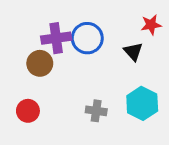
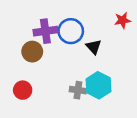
black triangle: (133, 51) -> (94, 47), moved
cyan hexagon: (142, 103) -> (98, 85), moved

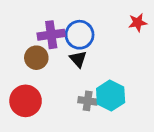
black triangle: (94, 47) -> (78, 59), moved
red circle: (23, 90) -> (26, 101), size x1.5

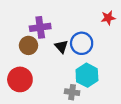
blue circle: (80, 35) -> (82, 43), moved
gray cross: (88, 101) -> (72, 92), moved

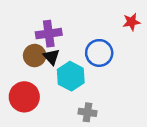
black triangle: (61, 47) -> (51, 57), moved
cyan hexagon: (87, 75) -> (71, 76), moved

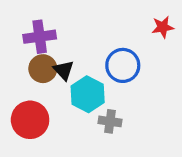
purple cross: (49, 34) -> (40, 37), moved
gray cross: (88, 112) -> (110, 121), moved

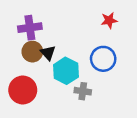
red star: (163, 27) -> (109, 20), moved
blue circle: (123, 65) -> (103, 59), moved

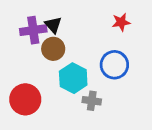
brown circle: (32, 52) -> (53, 49), moved
black triangle: (48, 53) -> (53, 25), moved

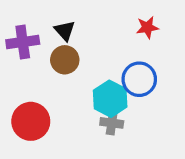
purple cross: (33, 30) -> (23, 42), moved
cyan hexagon: (73, 78) -> (110, 99), moved

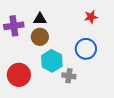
black triangle: (65, 31) -> (40, 19), turned -48
cyan hexagon: (110, 99) -> (52, 61), moved

